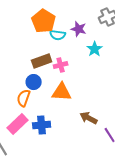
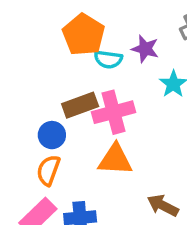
pink cross: (61, 65) -> (113, 112), size x1.6
blue circle: (34, 82) -> (52, 135), moved

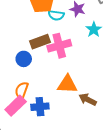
orange triangle: (115, 160) -> (67, 84), moved
orange semicircle: (48, 170) -> (22, 90), moved

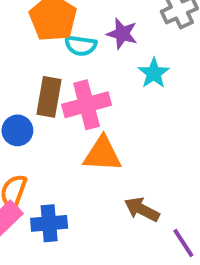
brown rectangle: (40, 42) -> (49, 97), turned -60
orange triangle: (67, 84) -> (102, 154), moved

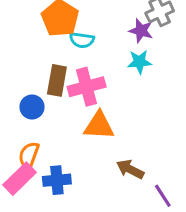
purple star: (122, 34) -> (141, 31), moved
cyan star: (154, 73) -> (139, 62), turned 30

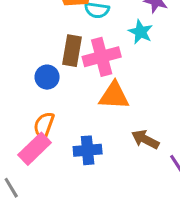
cyan star: (139, 62) -> (141, 32), moved, turned 30
blue cross: (57, 180) -> (88, 150), moved

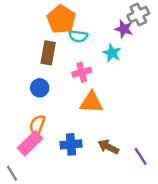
brown rectangle: (72, 51) -> (48, 53), moved
pink cross: (102, 57) -> (82, 72), size x0.7
brown arrow: (145, 139) -> (108, 147), moved

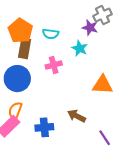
orange pentagon: (61, 19) -> (20, 31), moved
blue circle: (40, 88) -> (17, 79), size x1.6
orange triangle: (91, 102) -> (103, 85), moved
brown arrow: (108, 147) -> (77, 116), moved

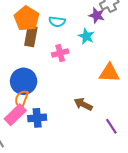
blue circle: (17, 79) -> (24, 81), moved
blue cross: (44, 127) -> (37, 118), moved

